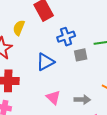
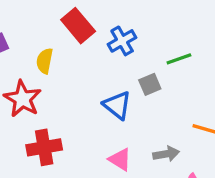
blue cross: (66, 37) -> (122, 41), moved
blue triangle: (45, 62) -> (117, 105), moved, turned -42

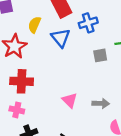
blue triangle: (117, 105) -> (61, 38), moved

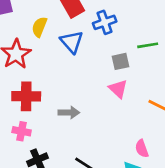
pink triangle: (70, 100) -> (118, 89), moved
gray arrow: (101, 103) -> (69, 113), moved

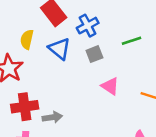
gray square: (120, 61) -> (94, 54), moved
gray arrow: (69, 113) -> (52, 117), moved

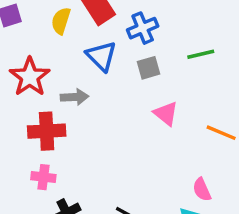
yellow semicircle: (27, 39) -> (61, 21), moved
gray arrow: (52, 117) -> (75, 97), moved

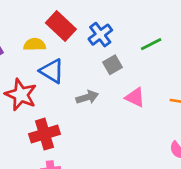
yellow semicircle: (61, 21) -> (35, 45), turned 85
blue triangle: (101, 56) -> (52, 71), moved
gray arrow: (75, 97) -> (87, 97), moved

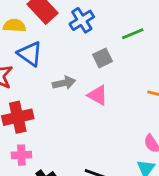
gray square: (113, 65) -> (102, 58), moved
pink triangle: (135, 97) -> (98, 95), moved

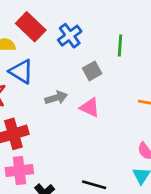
green line: (133, 34) -> (120, 46), turned -60
pink cross: (21, 155) -> (19, 171), size x1.4

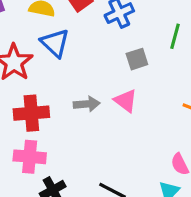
gray arrow: (56, 98) -> (87, 104), moved

